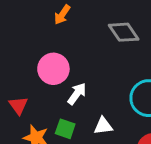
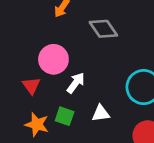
gray diamond: (124, 32) -> (103, 29), moved
red triangle: (18, 105) -> (31, 86), moved

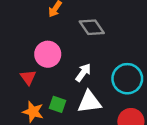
white arrow: (76, 83) -> (83, 73), moved
white triangle: (101, 113) -> (89, 102), size x1.5

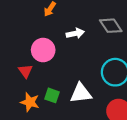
gray diamond: (92, 27) -> (111, 26), moved
white arrow: (83, 73) -> (75, 33), moved, turned 42

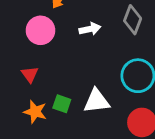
gray diamond: (111, 26) -> (133, 20), turned 55
pink circle: (43, 50) -> (40, 30), moved

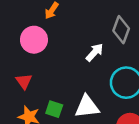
white arrow: (90, 29) -> (95, 52), moved, turned -36

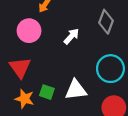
white arrow: (95, 52) -> (71, 36), moved
red triangle: (24, 81) -> (20, 67), size x1.5

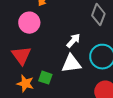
white arrow: (71, 36) -> (73, 41), moved
white triangle: (76, 90) -> (71, 64), moved

